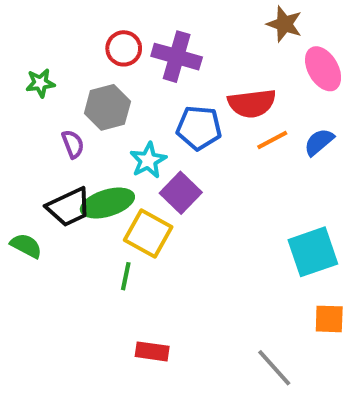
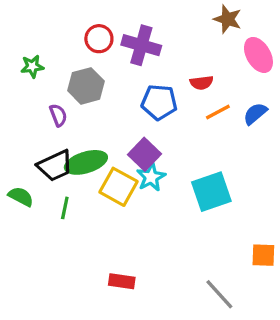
red semicircle: (252, 103) -> (202, 83), size x0.6
cyan star: (148, 160) -> (151, 177), moved
cyan square: (313, 252) -> (211, 192), moved
green line: (126, 276) -> (65, 208), moved

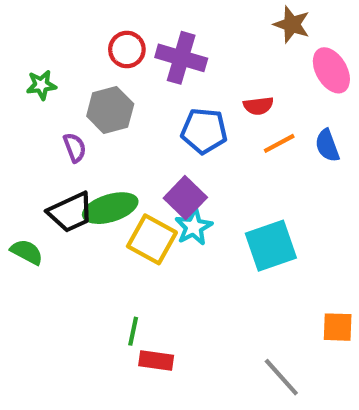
blue semicircle: (255, 114) -> (327, 145), turned -70
green line: (65, 208) -> (133, 331), moved

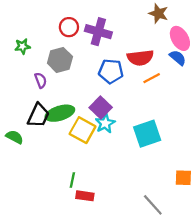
red semicircle: (258, 106) -> (140, 58), size x1.6
blue semicircle: (327, 145) -> (178, 58), moved, turned 150
black trapezoid: (71, 212) -> (38, 115), turned -40

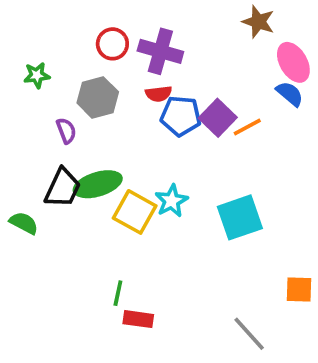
red semicircle: (140, 58) -> (159, 94), moved, size x0.6
purple square: (101, 108) -> (218, 118), moved

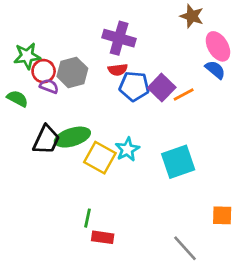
red circle: (112, 44) -> (44, 71), moved
green star: (37, 75) -> (27, 56), size x1.4
purple semicircle: (66, 131) -> (49, 86), moved, turned -48
green semicircle: (24, 223) -> (17, 99), moved

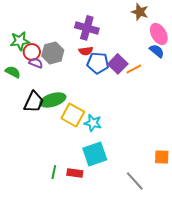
cyan star: (127, 149) -> (93, 123), moved, turned -30
cyan square: (178, 162) -> (95, 154), moved
green line: (87, 218) -> (54, 172), moved

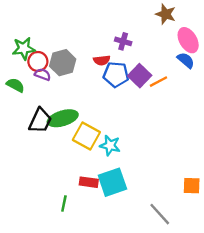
purple cross: (87, 28) -> (123, 41), moved, size x0.6
red rectangle: (75, 173) -> (89, 182), moved

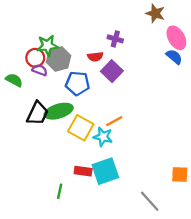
green star: (24, 48) -> (47, 46), moved
blue pentagon: (116, 74) -> (77, 83), moved
purple square: (140, 76) -> (112, 71), moved
orange line: (159, 82) -> (114, 121), moved

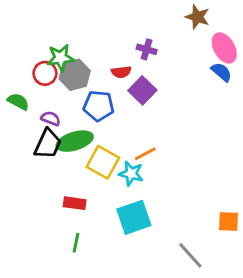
purple semicircle: (40, 70) -> (51, 119), moved
red rectangle: (83, 171) -> (75, 203), moved

